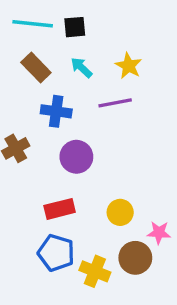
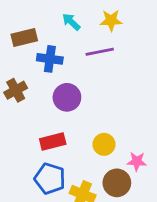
yellow star: (129, 66) -> (111, 20), turned -30
brown rectangle: (36, 68) -> (24, 38), moved, turned -60

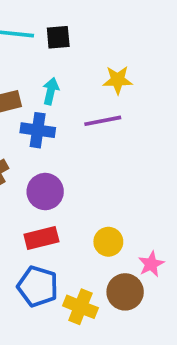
cyan arrow: (71, 22) -> (51, 91), moved, turned 60
purple circle: (67, 97) -> (45, 192), moved
pink star: (137, 161) -> (151, 264), turned -30

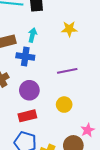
purple line: (103, 121) -> (67, 71), moved
yellow circle: (108, 242) -> (64, 105), moved

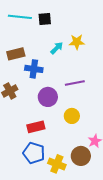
cyan arrow: (32, 35) -> (57, 48), moved, turned 32
purple circle: (29, 90) -> (48, 97), moved

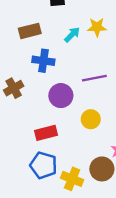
brown rectangle: (16, 54) -> (30, 31), moved

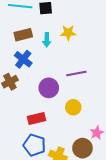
yellow star: (97, 27) -> (68, 33), moved
cyan arrow: (72, 35) -> (47, 40), moved, turned 136
blue cross: (43, 61) -> (23, 59), moved, turned 30

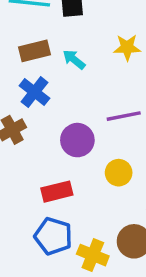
yellow star: (68, 33) -> (127, 47), moved
cyan arrow: (47, 40) -> (74, 59), turned 128

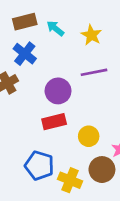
yellow star: (127, 47) -> (91, 35), moved, turned 30
yellow circle: (119, 173) -> (89, 136), moved
red rectangle: (57, 192) -> (54, 122), moved

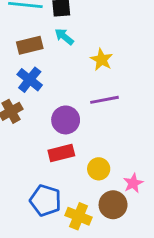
cyan arrow: (55, 28) -> (64, 37), moved

